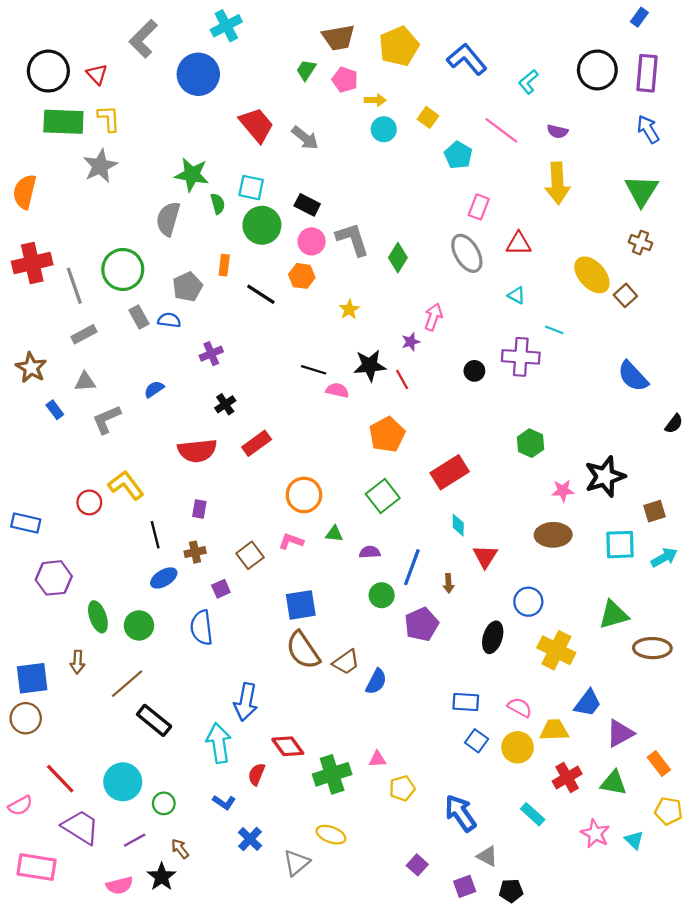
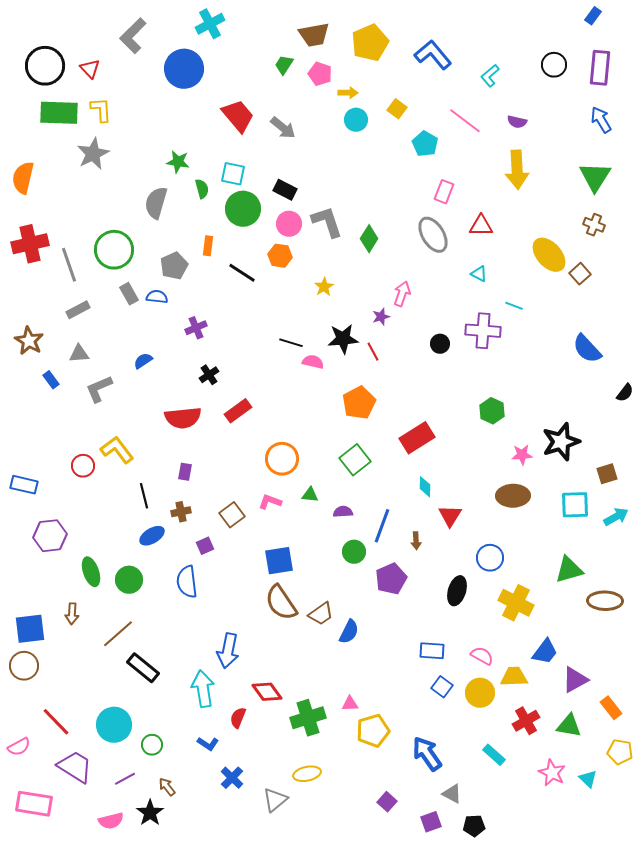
black circle: (597, 70) -> (554, 65), size x0.7
green star: (192, 175) -> (178, 162), size x0.7
yellow pentagon: (402, 788) -> (373, 731), size x1.4
yellow ellipse: (331, 835) -> (307, 774), turned -32

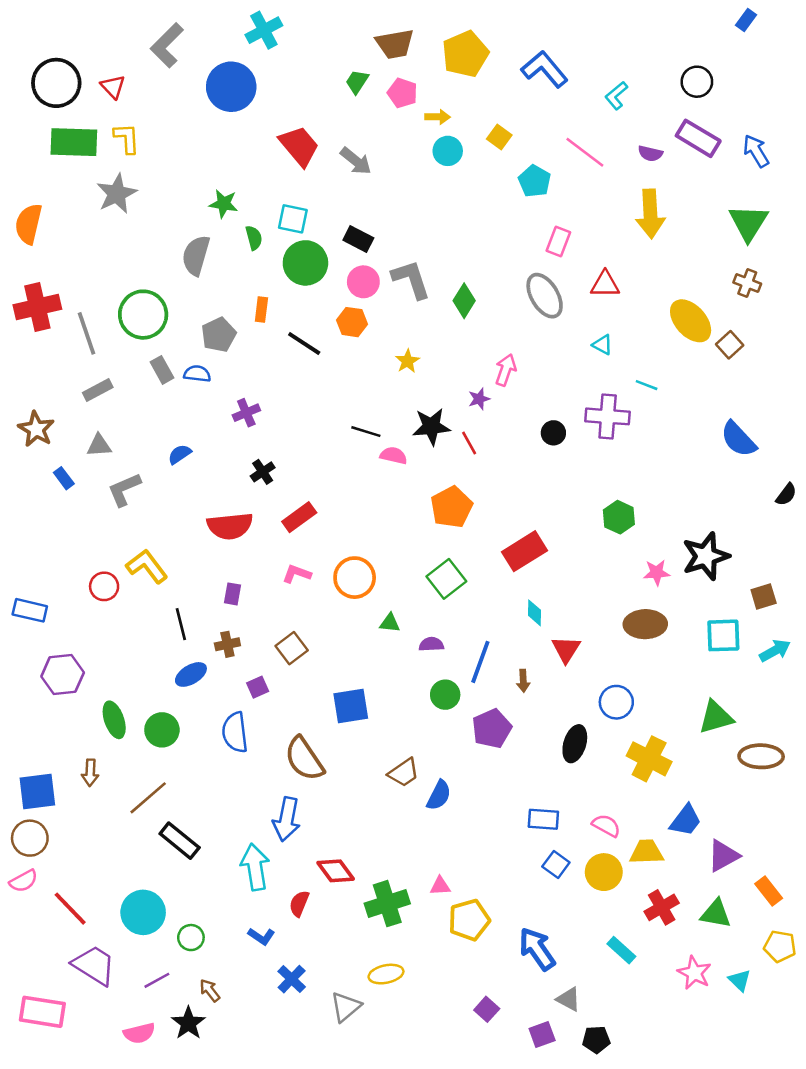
purple rectangle: (600, 68) -> (698, 138), moved, turned -64
pink L-shape: (270, 502) -> (297, 574), moved
brown semicircle: (281, 603) -> (304, 759), moved
pink semicircle: (19, 747) -> (24, 881), moved

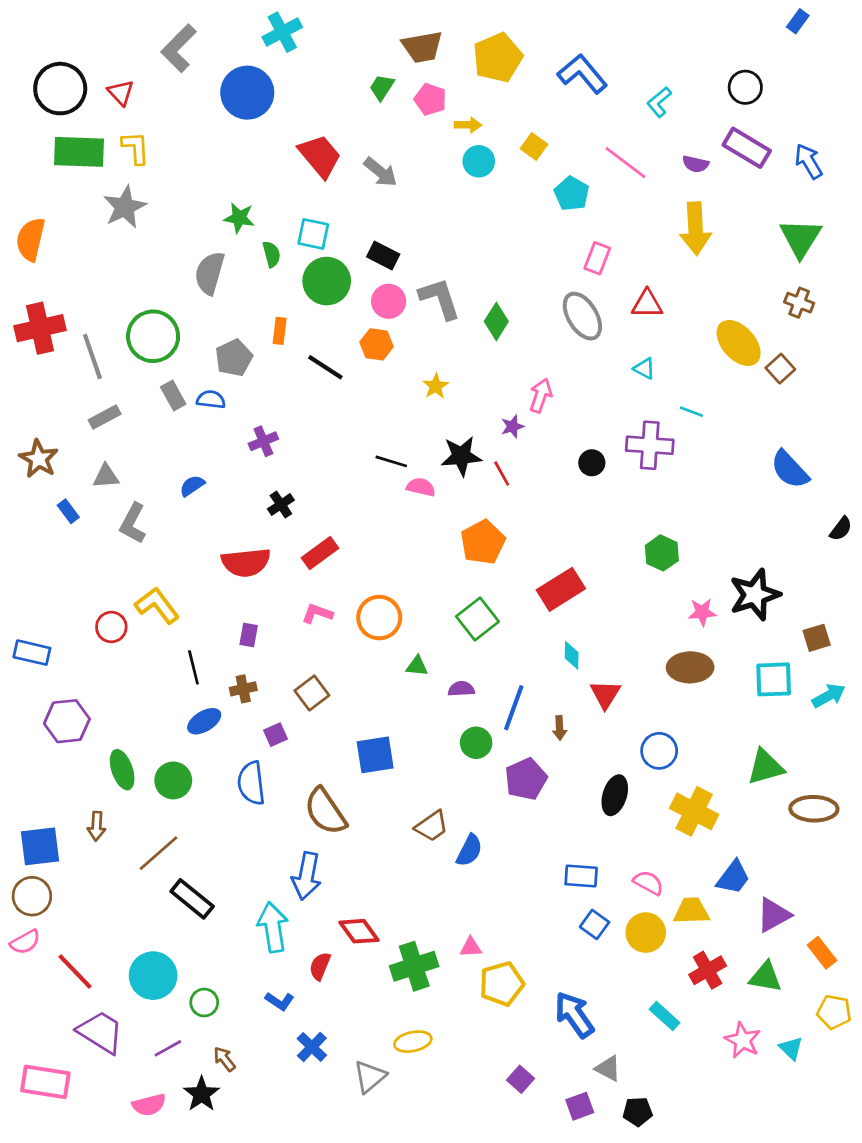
gray L-shape: (124, 489) -> (133, 523), turned -39

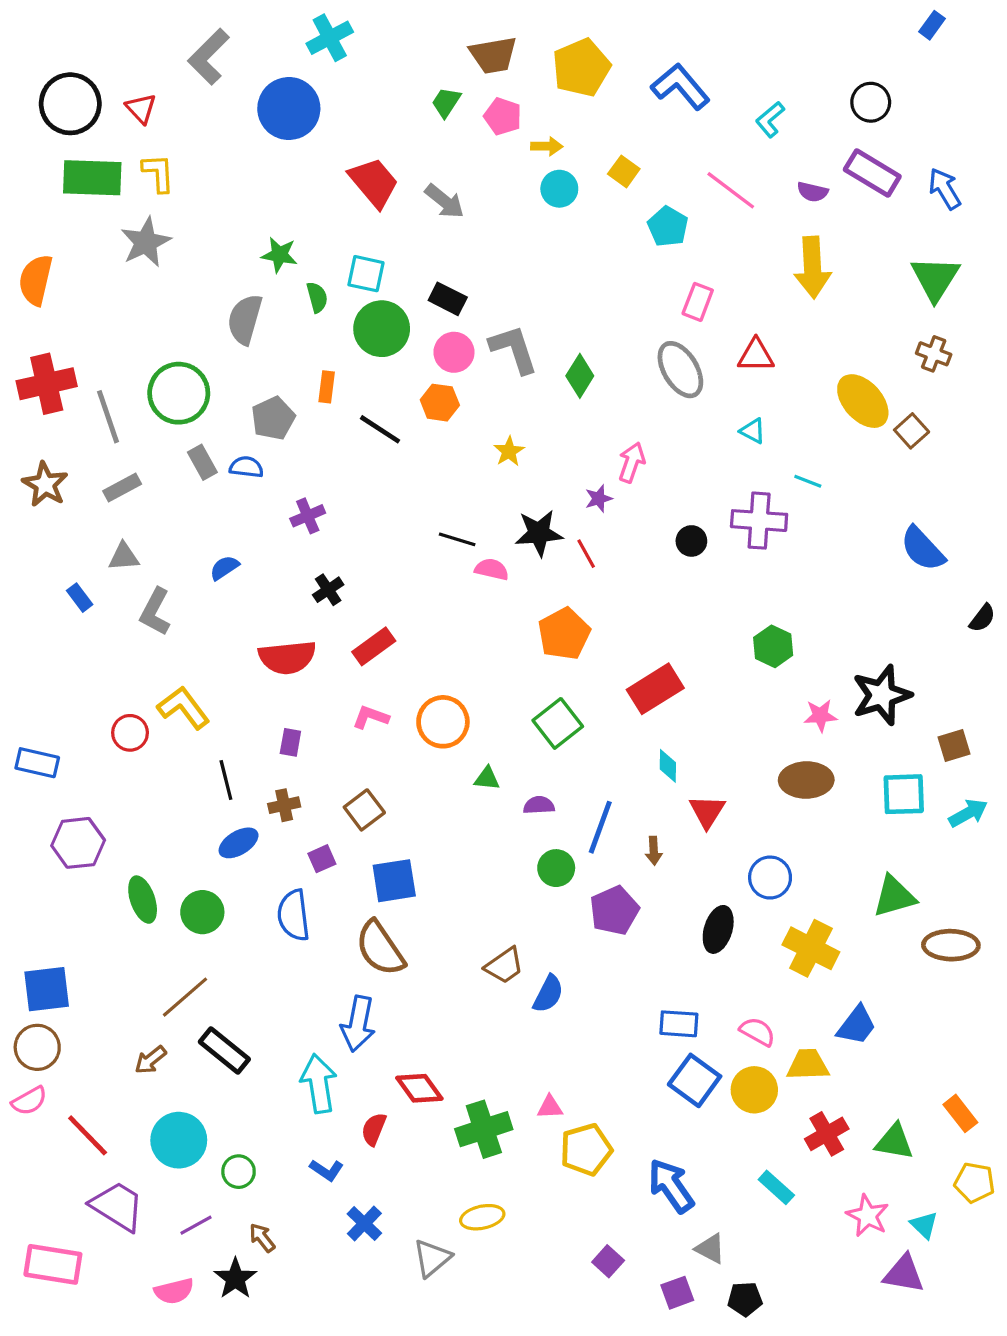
brown star: (39, 459) -> (45, 484), moved
blue square: (375, 755) -> (394, 881), moved
brown arrow: (97, 826) -> (150, 1060), moved, turned 48
purple triangle: (774, 915) -> (904, 1274), moved, turned 39
blue square: (595, 924) -> (695, 1080), size x1.5

